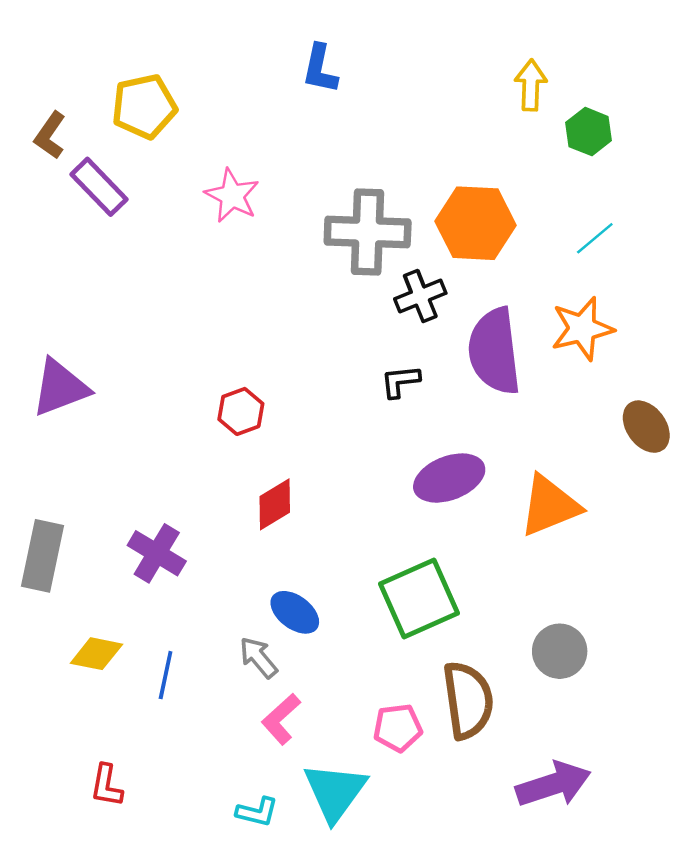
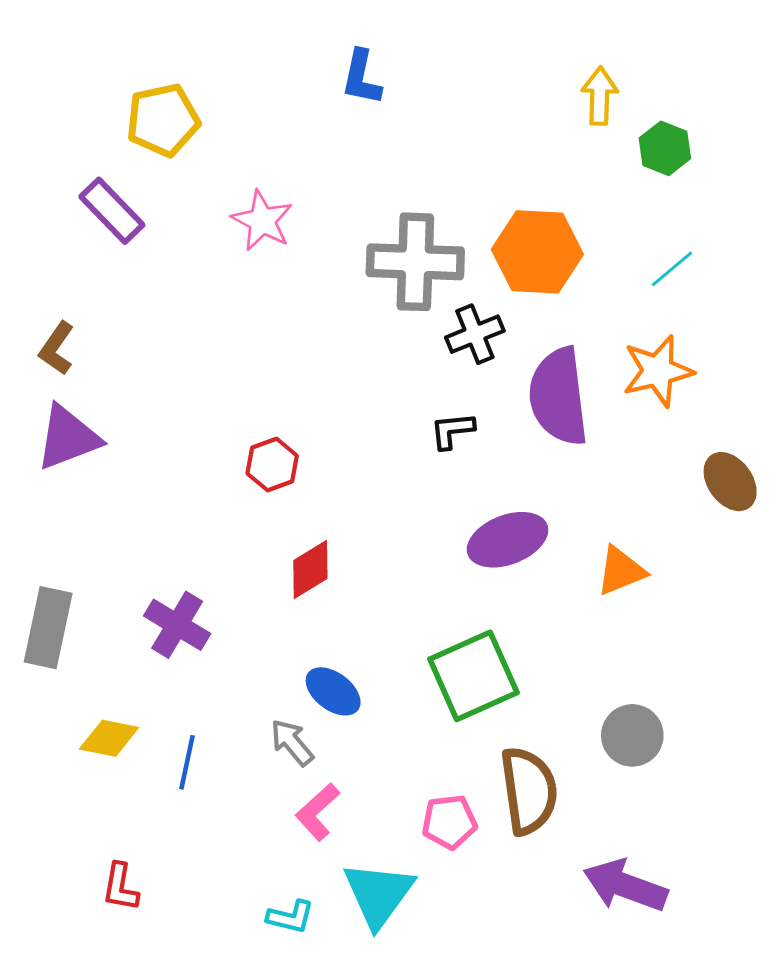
brown L-shape: (50, 135) -> (57, 348), moved
orange triangle: (550, 506) -> (621, 571), size x0.7
purple arrow: (553, 784) -> (625, 886), turned -142

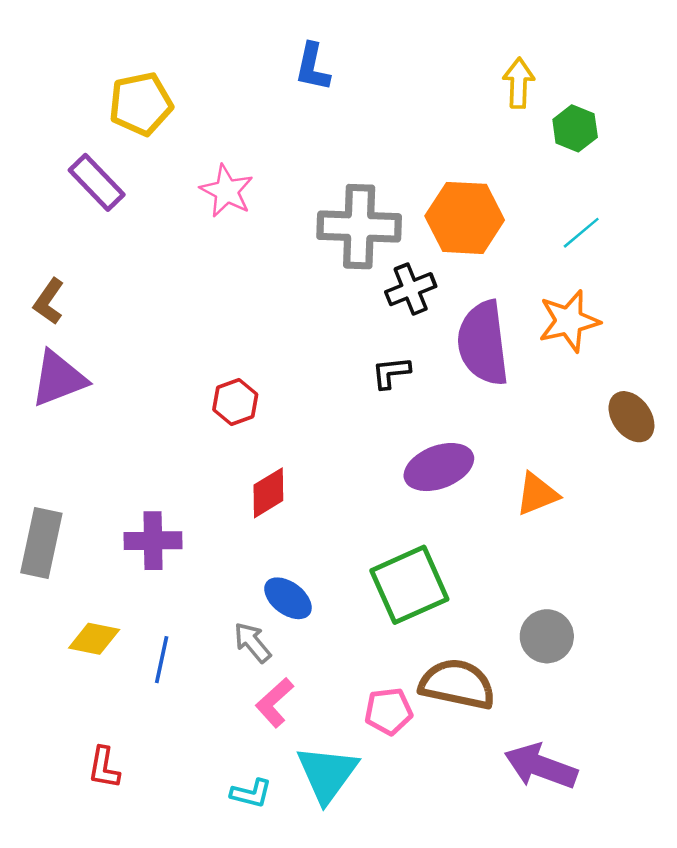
purple cross: (177, 625) -> (153, 541), turned -32
brown semicircle: (529, 791) -> (457, 684), turned -70

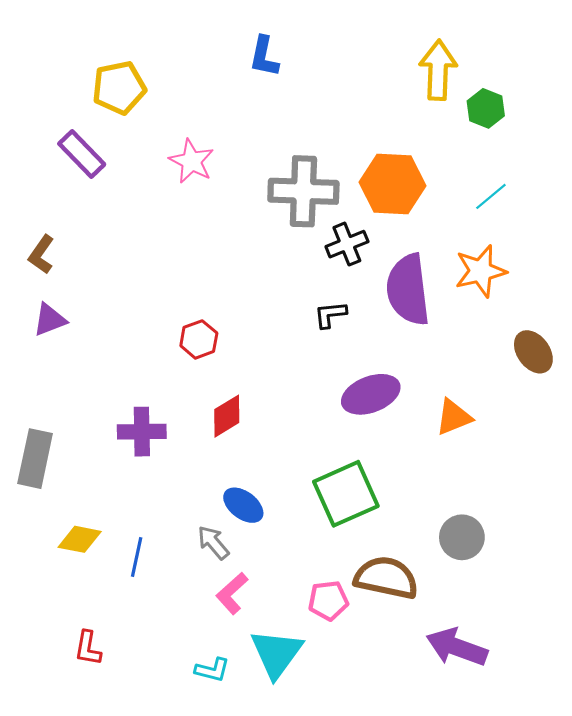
yellow arrow: (519, 83) -> (438, 70), size x1.4
purple triangle: (59, 379) -> (50, 320), size x0.7
purple cross: (153, 541) -> (142, 432), moved

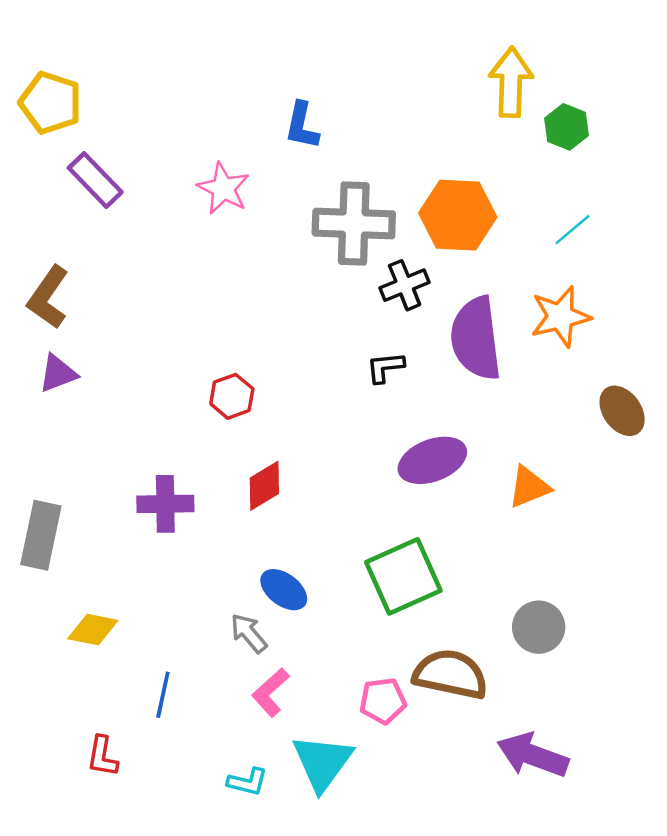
blue L-shape: (264, 57) -> (302, 126), moved
yellow pentagon: (119, 88) -> (51, 103), moved, turned 30
brown L-shape: (41, 254) -> (48, 297), size x1.4
blue line: (137, 557) -> (163, 695), moved

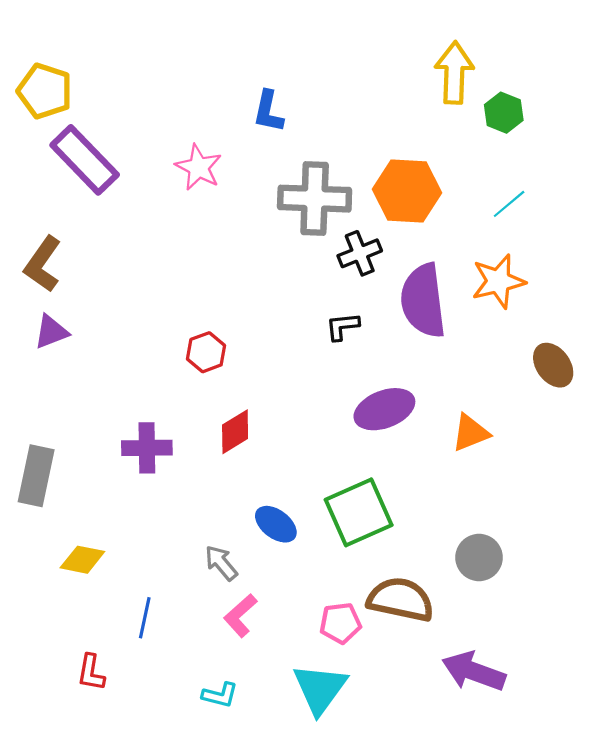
purple rectangle: (95, 180) -> (85, 160), size x1.4
blue ellipse: (284, 590) -> (276, 524), moved
cyan triangle: (322, 762) -> (320, 689), moved

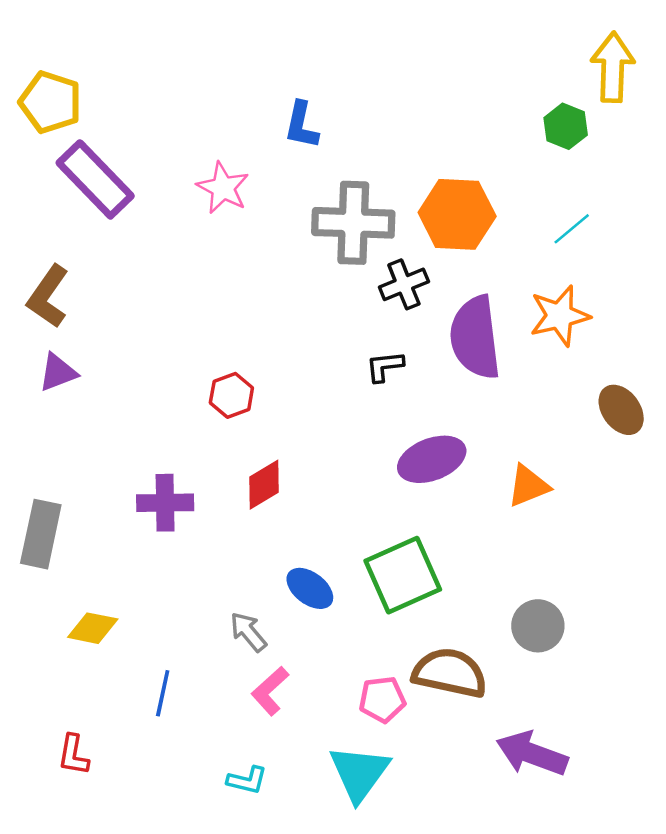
yellow arrow: (454, 73) -> (613, 67), moved
red L-shape: (91, 673) -> (73, 755), moved

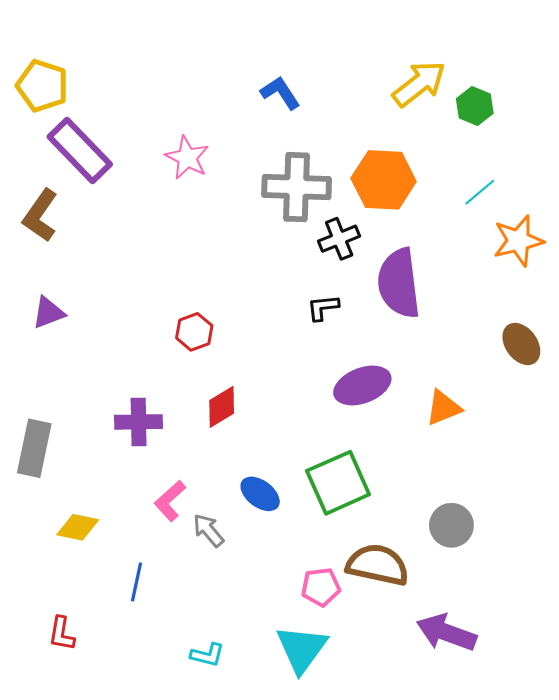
yellow arrow: (613, 67) -> (419, 84), moved, turned 50
blue L-shape: (301, 125) -> (280, 93), moved, turned 135
brown L-shape: (48, 296) -> (40, 215), moved
orange star: (560, 316) -> (518, 241), moved
pink L-shape: (270, 691) -> (170, 501), moved

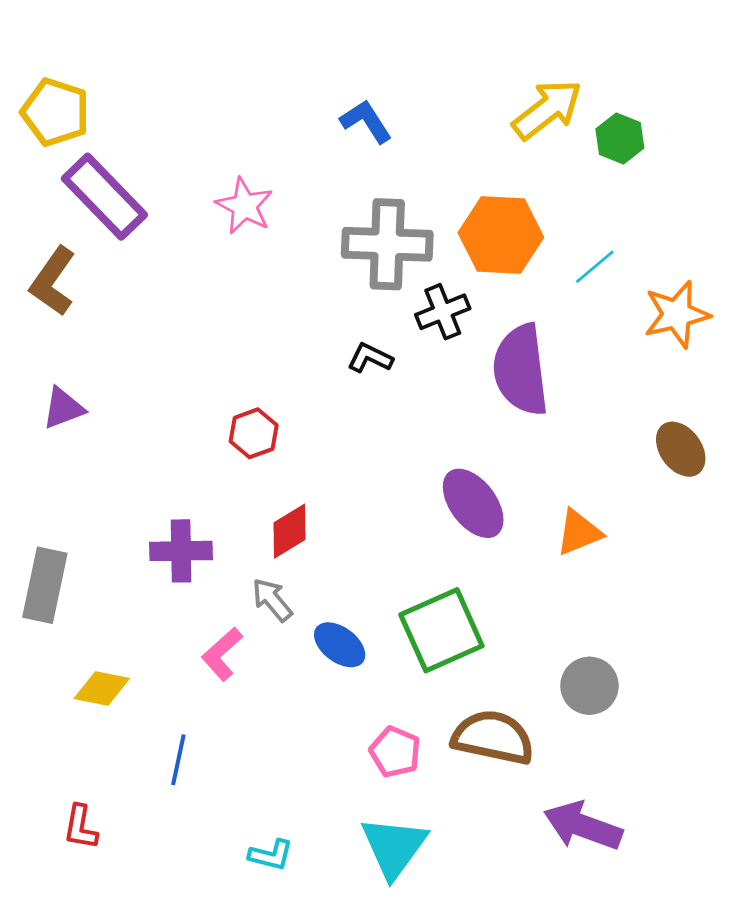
cyan line: (480, 192) -> (595, 267), moved
black L-shape: (323, 308) -> (370, 358), moved, turned 32
purple ellipse: (362, 386) -> (473, 503), turned 74
gray arrow: (208, 530) -> (272, 600), moved
pink pentagon: (321, 587) -> (395, 752), moved, turned 30

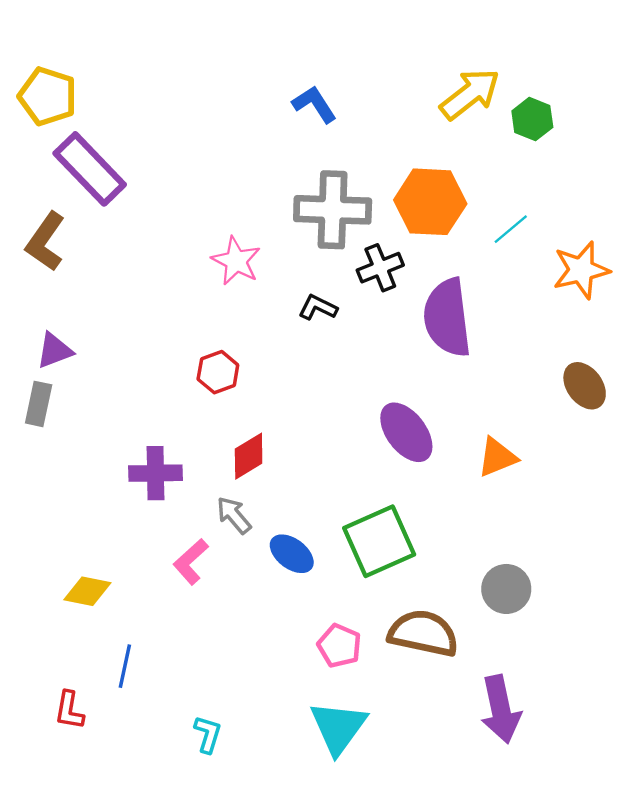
pink star: (244, 206) -> (236, 261), moved
gray rectangle: (45, 585) -> (39, 404), moved, size x0.7
blue line: (178, 760) -> (125, 666), moved
purple arrow: (583, 826) -> (501, 709), turned -122
cyan L-shape: (271, 855) -> (208, 734), moved, turned -87

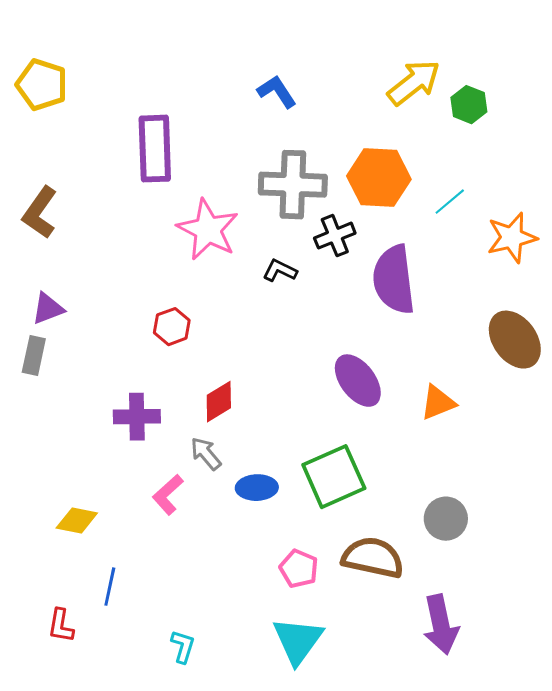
purple rectangle: (90, 169) -> (155, 149), moved, turned 42
pink star: (236, 261) -> (208, 230), size x1.4
red hexagon: (218, 372) -> (172, 327), moved
brown ellipse: (585, 386) -> (515, 340), size x1.4
blue ellipse: (292, 554) -> (257, 488), turned -39

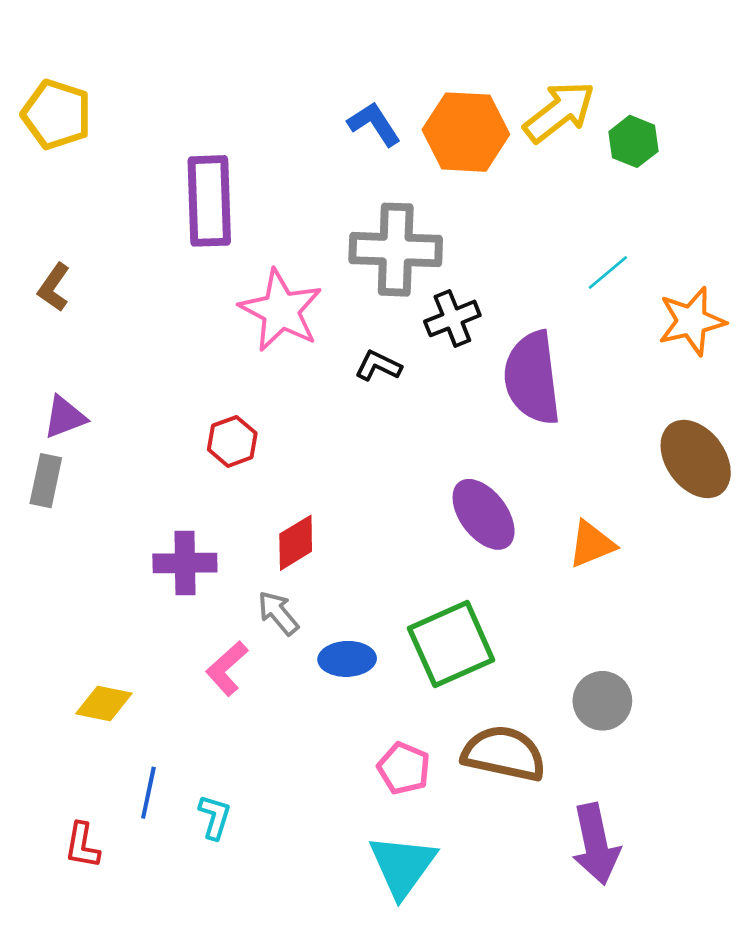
orange hexagon: (379, 178) -> (466, 132), moved
brown L-shape: (40, 213) -> (54, 287), size x0.7
cyan L-shape: (183, 647) -> (215, 817), moved

